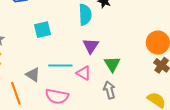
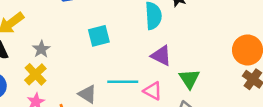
purple triangle: (91, 46) -> (161, 56), turned -36

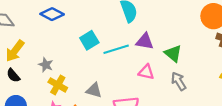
yellow cross: (35, 74) -> (58, 85), moved
cyan line: (123, 82) -> (116, 49), moved

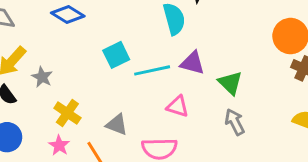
gray star: (46, 65) -> (42, 77), moved
pink triangle: (146, 72) -> (178, 106), moved

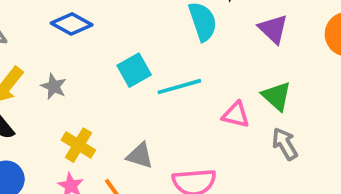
purple triangle: (193, 63) -> (273, 29), moved, turned 32
gray star: (42, 77) -> (54, 86), moved
pink triangle: (178, 106) -> (236, 115), moved

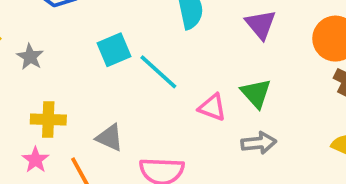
cyan line: (179, 87) -> (158, 72), turned 51
gray arrow: (285, 144) -> (259, 143), turned 108
yellow cross: (78, 145) -> (48, 119), turned -36

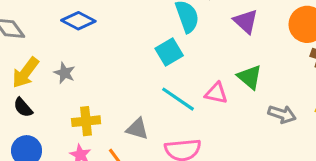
cyan square: (114, 50) -> (169, 52), moved
cyan line: (158, 72) -> (178, 99), moved
gray arrow: (259, 143) -> (282, 114), moved, turned 32

